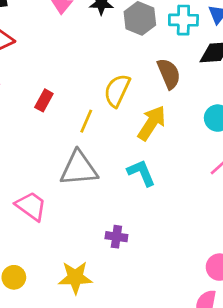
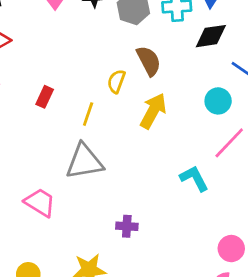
brown semicircle: (169, 74) -> (149, 61), moved
yellow semicircle: (117, 91) -> (116, 81), size x0.7
cyan L-shape: (141, 173) -> (194, 178), moved

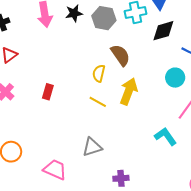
yellow line: (88, 114) -> (98, 102), moved, turned -72
gray triangle: (84, 162) -> (92, 147), moved, size x0.7

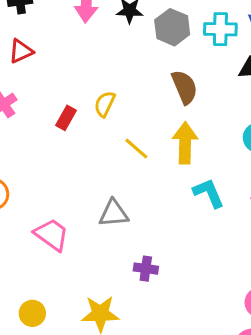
yellow semicircle: (99, 73) -> (105, 104), moved
yellow arrow: (129, 91) -> (185, 143), turned -32
cyan L-shape: (165, 137) -> (209, 193), moved

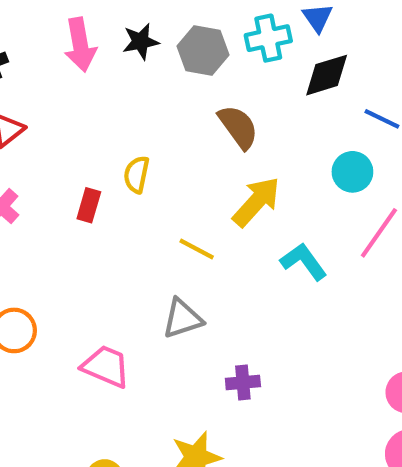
yellow arrow: (185, 143) -> (256, 202), turned 54
yellow line: (136, 149) -> (197, 249), moved

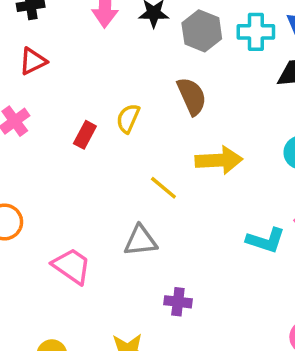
brown semicircle: (238, 127) -> (192, 96), moved
yellow arrow: (256, 202) -> (219, 160), turned 33
cyan L-shape: (304, 262) -> (266, 240), moved, turned 132

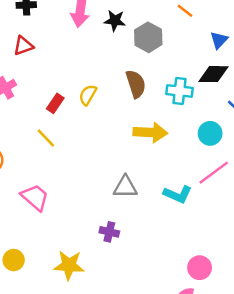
cyan cross: (256, 32) -> (180, 91), moved
yellow line: (163, 188) -> (46, 138), moved
gray triangle: (140, 241) -> (125, 187), moved

